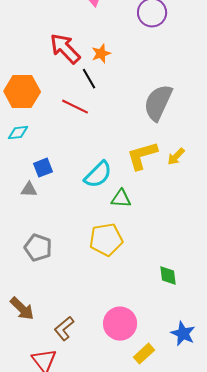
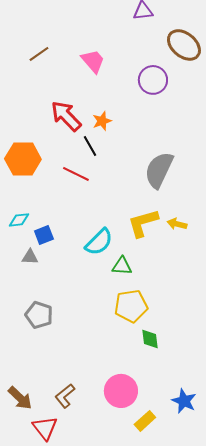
cyan diamond: (18, 133) -> (19, 220), moved
yellow arrow: (176, 157) -> (177, 224), turned 60
yellow pentagon: (106, 240) -> (131, 306), moved
green diamond: (168, 276) -> (150, 339), moved
brown arrow: (22, 309) -> (20, 398), moved

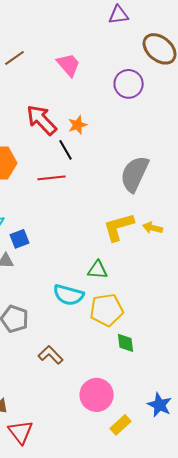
red line: (76, 174) -> (52, 178), turned -32
cyan semicircle: (99, 242) -> (69, 295), moved, turned 60
brown L-shape: (65, 396) -> (51, 355), moved, turned 85

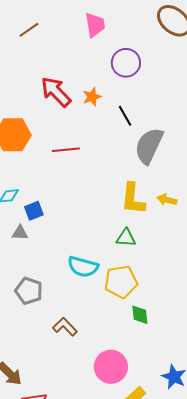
pink trapezoid: (69, 65) -> (95, 25), moved, turned 32
purple circle: (129, 84) -> (126, 63), moved
black line: (66, 150) -> (125, 116), moved
yellow L-shape: (119, 227) -> (133, 199), turned -68
green triangle: (98, 270) -> (126, 238), moved

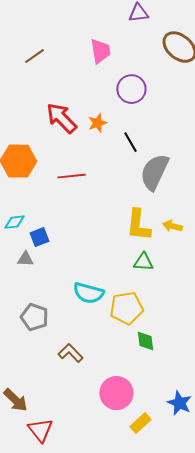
green triangle: (126, 238) -> (143, 262), moved

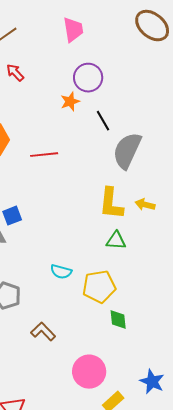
purple circle: (131, 89) -> (88, 78), moved
red arrow: (61, 118) -> (15, 73), moved, size x0.6
cyan semicircle: (88, 293) -> (61, 272), size x0.7

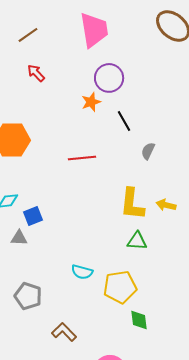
pink trapezoid: (73, 30) -> (94, 30), size x1.4
gray semicircle: (127, 151) -> (148, 151), size x0.5
red line: (44, 155) -> (82, 158), moved

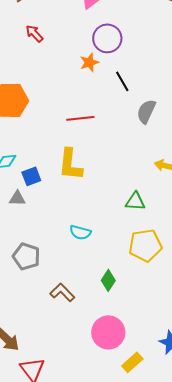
gray semicircle: (148, 151) -> (146, 111), size x1.4
yellow L-shape: (132, 204) -> (70, 164), moved
yellow pentagon: (120, 287) -> (145, 245), moved
green diamond: (139, 320) -> (108, 280), moved, turned 40

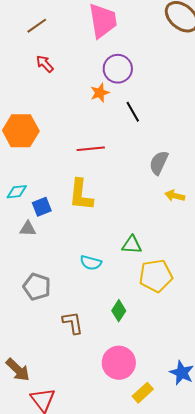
gray semicircle: (146, 111) -> (159, 163), moved
green triangle: (135, 201) -> (132, 245), moved
brown L-shape: (62, 292) -> (73, 323), turned 35

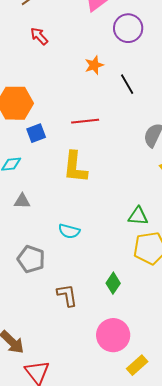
purple circle: (118, 69) -> (128, 28), moved
blue square: (42, 207) -> (36, 133), moved
green triangle: (132, 245) -> (138, 216), moved
cyan semicircle: (91, 263) -> (69, 231), moved

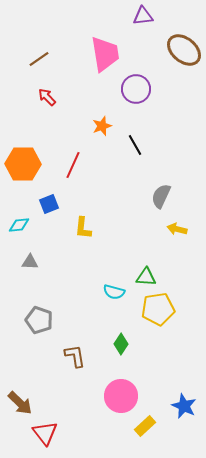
red line: (85, 121) -> (73, 165), moved, turned -60
blue square: (36, 133) -> (49, 204), moved
yellow L-shape: (75, 167) -> (83, 228), size x0.7
cyan semicircle: (69, 231) -> (114, 292), moved

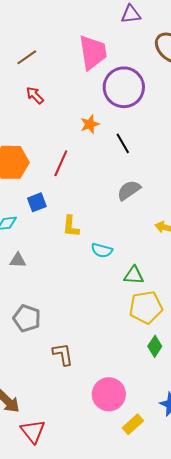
purple circle: (136, 89) -> (124, 87), size x1.4
gray semicircle: (161, 196) -> (129, 190), moved, turned 30
cyan semicircle: (114, 292) -> (102, 250), moved
green diamond: (121, 344) -> (155, 346), moved

